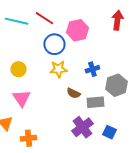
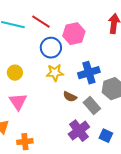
blue cross: (92, 69) -> (89, 73), size x1.5
gray rectangle: (95, 102) -> (92, 106), turned 54

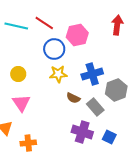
purple cross: (79, 131) -> (82, 132), turned -35

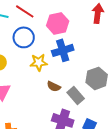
blue circle: (54, 49) -> (24, 37), moved
blue cross: (92, 74) -> (63, 50), moved

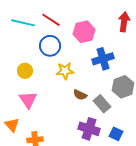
blue cross: (63, 50) -> (103, 59), moved

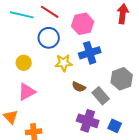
blue cross: (103, 59) -> (90, 53), moved
pink triangle: (28, 100) -> (27, 92), turned 36

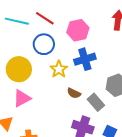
yellow circle: (24, 63) -> (19, 69), size x1.6
yellow star: (64, 63) -> (59, 69), turned -30

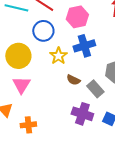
pink triangle: (22, 98) -> (21, 85), turned -30

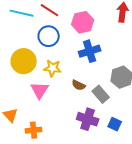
yellow star: (58, 56) -> (53, 68), moved, turned -30
pink triangle: (21, 85) -> (40, 90), moved

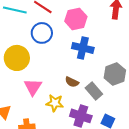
blue cross: (90, 51) -> (83, 48), turned 30
yellow star: (53, 68) -> (55, 103), moved

